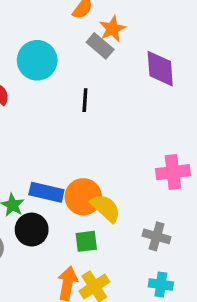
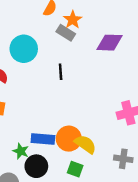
purple diamond: (160, 69) -> (109, 43), turned -76
green square: (86, 241) -> (75, 169), turned 35

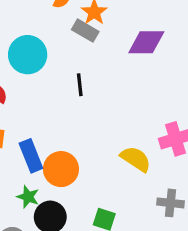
blue rectangle: (43, 139) -> (31, 156), moved, turned 65
orange circle: (69, 139) -> (61, 169), moved
yellow semicircle: (85, 144) -> (136, 159), moved

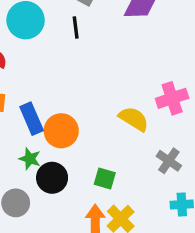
black line: (80, 85) -> (76, 27), moved
gray cross: (171, 203) -> (169, 161), turned 30

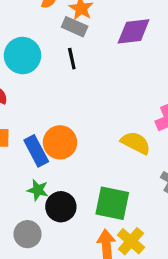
orange circle: (61, 131) -> (60, 142), moved
green square: (105, 178) -> (112, 203), size x1.6

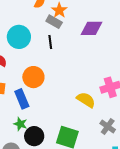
orange circle: (60, 142) -> (33, 77), moved

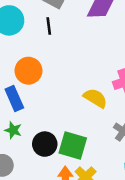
black circle: (34, 136) -> (45, 144), moved

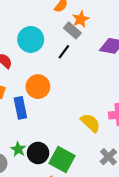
black line: (49, 26) -> (64, 52), turned 32
green star: (13, 130) -> (18, 149), moved

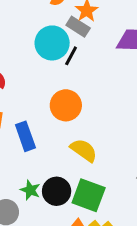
cyan circle: (31, 39) -> (52, 43), moved
orange circle: (38, 87) -> (66, 105), moved
yellow semicircle: (90, 123) -> (84, 150), moved

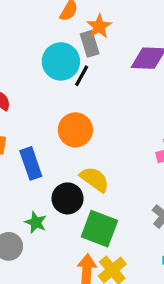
gray rectangle: (78, 27) -> (90, 44), turned 40
black circle: (57, 191) -> (68, 198), moved

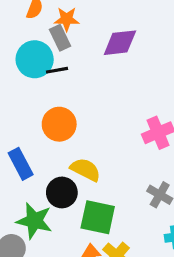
orange star: (99, 26) -> (67, 19), turned -30
black line: (82, 76) -> (57, 70), turned 60
green star: (36, 222) -> (34, 221), size x1.6

